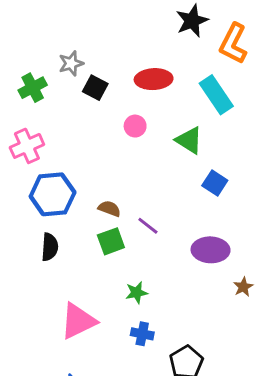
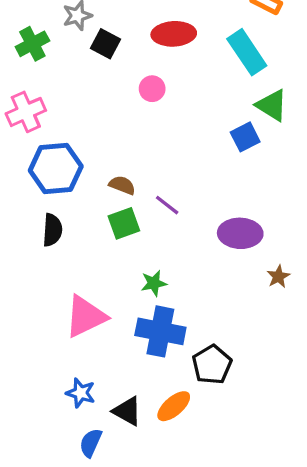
green triangle: (189, 140) -> (272, 105), moved
blue square: (215, 183) -> (245, 137), moved, turned 30
blue cross: (142, 334) -> (160, 331), size x1.8

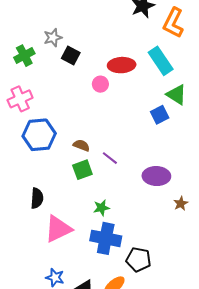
red ellipse: (174, 34) -> (122, 65), moved
black semicircle: (52, 230) -> (37, 198), moved
black pentagon: (212, 365) -> (138, 260), turned -30

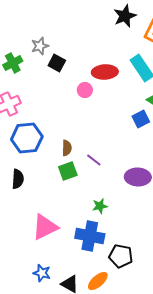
brown semicircle: (81, 145) -> (67, 148), turned 70
black semicircle: (37, 198) -> (18, 179), moved
green star: (101, 208) -> (100, 206), moved

